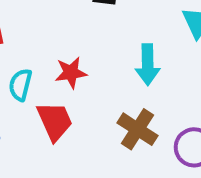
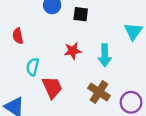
red star: (71, 73) -> (73, 51), moved

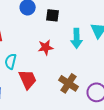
cyan arrow: (105, 55) -> (77, 38), moved

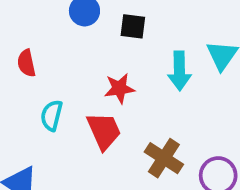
red trapezoid: (28, 79) -> (104, 131), moved

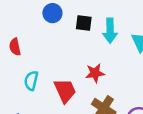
cyan arrow: (179, 71) -> (110, 31), moved
red star: (119, 88) -> (95, 73), moved

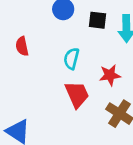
cyan semicircle: (31, 81) -> (71, 59), moved

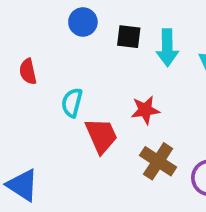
cyan semicircle: (71, 59) -> (72, 103), moved

